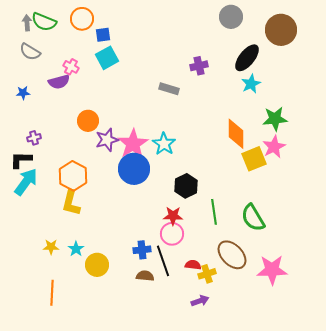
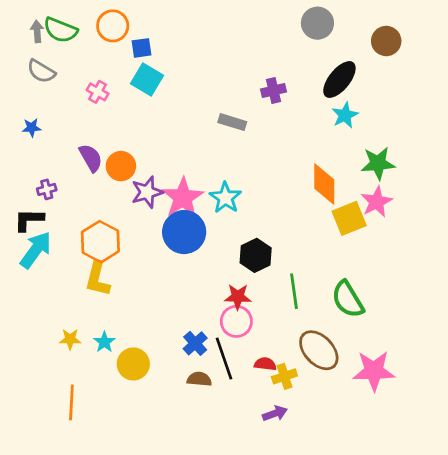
brown circle: (281, 30) -> (386, 41), size x0.7
cyan square: (107, 58) -> (147, 79), turned -30
purple semicircle: (59, 82) -> (91, 158), moved, turned -105
blue cross: (142, 250) -> (195, 343), turned -36

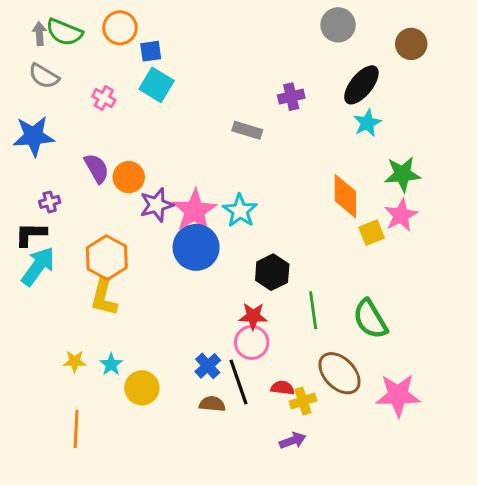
blue star: (32, 128) -> (34, 136), size x2.0
yellow square: (349, 218) -> (372, 233), size x0.7

